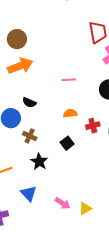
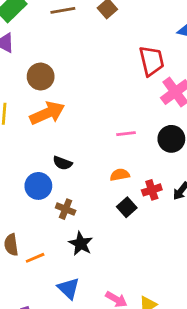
pink line: (69, 80) -> (126, 134), moved
black square: (67, 143) -> (127, 207), moved

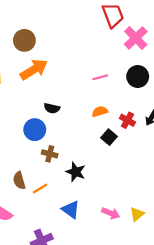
red cross: (152, 190) -> (127, 120), turned -35
brown cross: (66, 209) -> (50, 154), moved

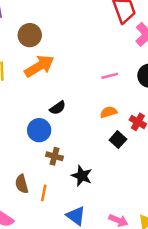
black semicircle: (52, 108) -> (58, 108), turned -49
orange line: (40, 188) -> (44, 193), turned -49

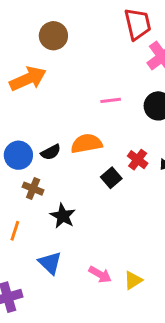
brown circle: (30, 35) -> (53, 36), moved
black semicircle: (58, 108) -> (51, 152), moved
orange semicircle: (109, 112) -> (86, 144), moved, size x1.5

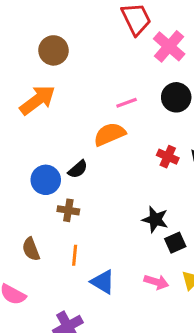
orange semicircle: (86, 144) -> (110, 134), moved
black square: (111, 178) -> (175, 243), moved, turned 30
black star: (63, 216) -> (155, 219), moved
orange line: (15, 231) -> (75, 255), moved

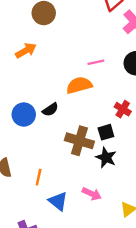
orange arrow: (38, 100) -> (26, 51), size x0.7
brown cross: (68, 210) -> (79, 141), moved, size x1.6
black square: (175, 243) -> (106, 132), moved
pink arrow: (156, 282) -> (92, 194), moved

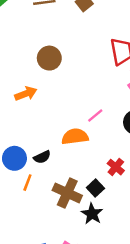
pink line: (96, 62) -> (95, 116), turned -35
black square: (106, 132) -> (95, 188), turned -35
orange line: (39, 177) -> (27, 183), moved

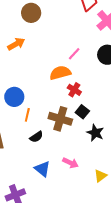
black semicircle: (42, 157) -> (36, 137), moved
red cross: (116, 167) -> (74, 90), moved
black star: (92, 214) -> (95, 133), moved

